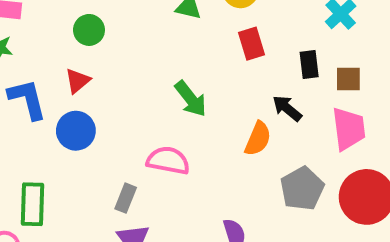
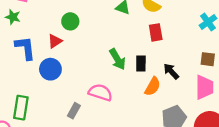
green circle: (89, 30) -> (70, 21), moved
black rectangle: (309, 64) -> (141, 63), moved

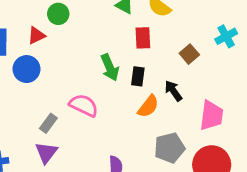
red rectangle: (156, 32) -> (143, 38), moved
brown square: (208, 59) -> (189, 54), moved, turned 35

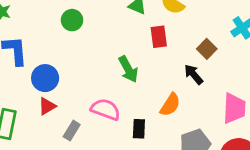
red triangle: (36, 36) -> (47, 106), moved
black rectangle: (138, 76) -> (139, 129), moved
black arrow: (173, 91) -> (194, 74), moved

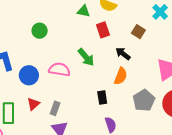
black arrow: (194, 74) -> (123, 54), moved
red triangle: (47, 106) -> (33, 104), moved
pink semicircle: (106, 109) -> (59, 70), moved

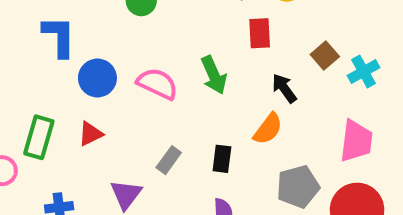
cyan cross: (160, 12) -> (364, 72), moved
gray rectangle: (55, 108) -> (169, 160), moved

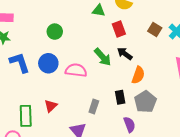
blue circle: (97, 78) -> (48, 63), moved
black arrow: (284, 88) -> (125, 54), moved
gray pentagon: (298, 187) -> (145, 102), moved

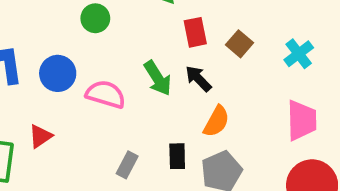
brown square: (155, 30) -> (239, 44), moved
green circle: (55, 32) -> (95, 18), moved
red triangle: (51, 106) -> (40, 136), moved

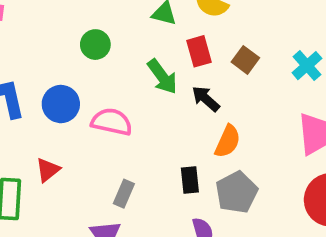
green arrow: (158, 78) -> (162, 77), moved
gray rectangle: (127, 165) -> (124, 194), moved

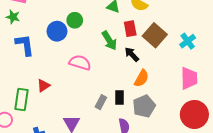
brown square: (245, 60) -> (155, 35), size x1.6
blue circle: (61, 104) -> (57, 31), moved
gray rectangle: (124, 194) -> (101, 102), moved

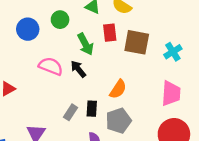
green circle: (75, 20) -> (60, 20), moved
brown square: (155, 35) -> (137, 42), turned -35
black arrow: (132, 54) -> (78, 69), moved

